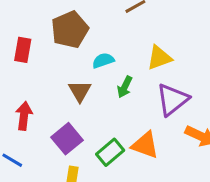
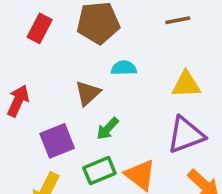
green arrow: (125, 87) -> (108, 129), moved

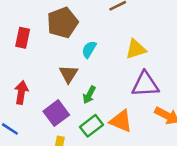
cyan semicircle: (124, 68) -> (89, 49), turned -42
purple triangle: (186, 135) -> (145, 84), turned 32

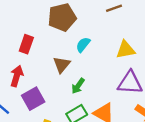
red rectangle: (23, 38) -> (26, 44), moved
purple square: (56, 113) -> (33, 99), moved

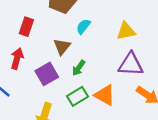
purple square: (33, 99) -> (47, 74), moved

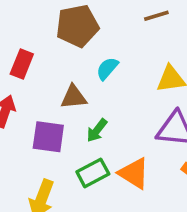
brown triangle: (62, 47) -> (74, 97), turned 42
purple square: (47, 74) -> (48, 137), turned 35

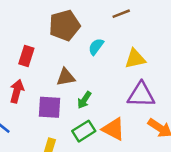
cyan semicircle: (107, 68) -> (96, 47), moved

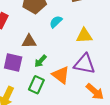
orange triangle: (113, 129) -> (61, 75), moved
green rectangle: (84, 131) -> (36, 85), turned -42

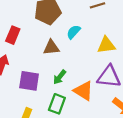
brown triangle: (29, 41) -> (51, 47), moved

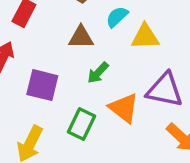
yellow triangle: (106, 45) -> (145, 37), moved
green arrow: (60, 77) -> (98, 73), moved

